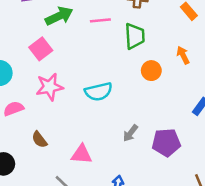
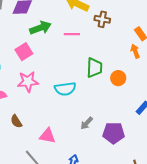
green trapezoid: (135, 36) -> (94, 68), moved
orange arrow: (183, 55) -> (135, 51), moved
orange circle: (151, 71) -> (118, 78), moved

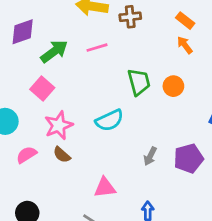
brown semicircle: (16, 121) -> (62, 155), moved

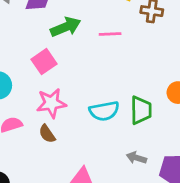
green trapezoid: (139, 82) -> (141, 110), moved
gray arrow: (150, 156) -> (136, 158), turned 66

